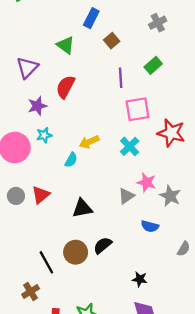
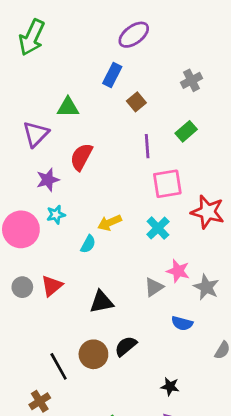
green triangle: (65, 45) -> (68, 107), moved, turned -36

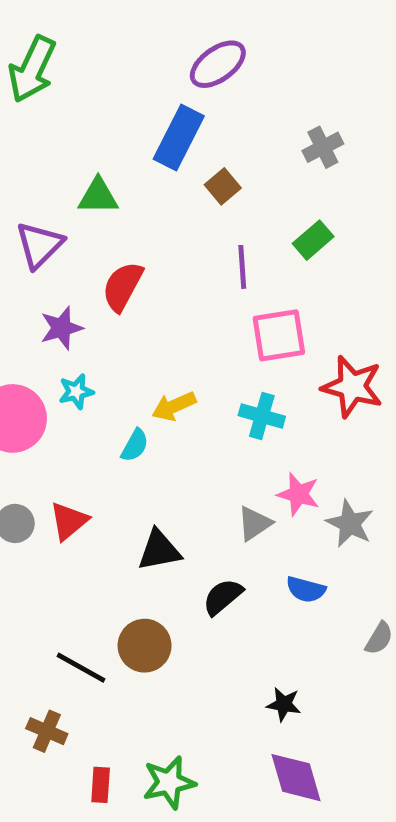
blue rectangle: (112, 75) -> (179, 137), size x1.4
cyan cross: (158, 228) -> (262, 416), turned -30
black semicircle: (126, 346) -> (223, 597), moved
black line: (59, 366) -> (81, 668), turned -32
brown cross: (40, 401) -> (47, 731), turned -35

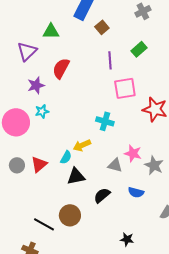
yellow arrow: (174, 406) -> (82, 145), moved
cyan cross: (262, 416) -> (105, 121), moved
cyan semicircle: (135, 445) -> (66, 157), moved
gray triangle: (254, 523) -> (115, 165), turned 49

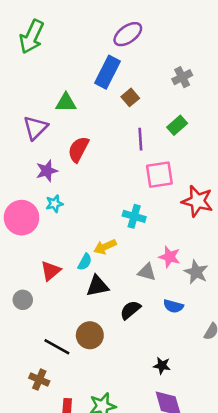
gray circle: (17, 165) -> (23, 300), moved

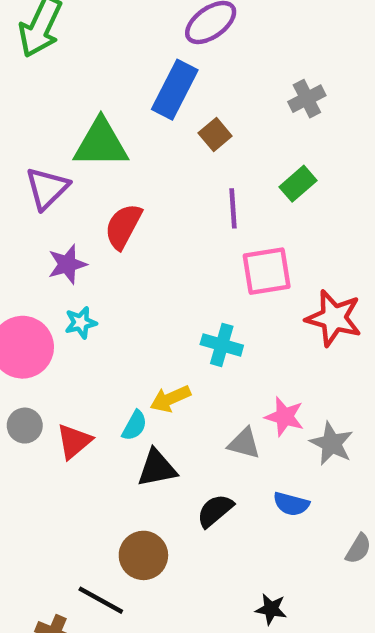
green triangle: (66, 102) -> (101, 143), size x1.5
gray circle: (23, 300) -> (25, 426), moved
black line: (57, 347) -> (101, 600), moved

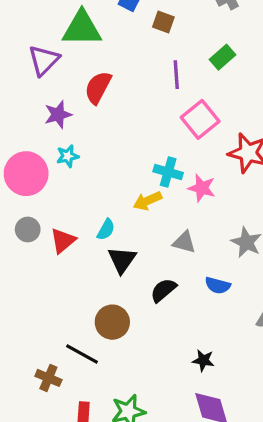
brown square: (215, 134) -> (163, 22), turned -30
pink square: (267, 271) -> (200, 119), turned -30
yellow arrow: (170, 399) -> (147, 201), moved
pink star: (284, 417) -> (202, 188), moved
black triangle: (157, 468) -> (122, 260), turned -44

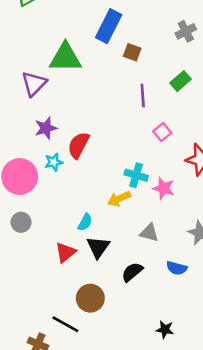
red semicircle: (98, 87) -> (79, 145), moved
pink square: (200, 119) -> (162, 132), size x0.6
red triangle: (63, 241) -> (65, 252), moved

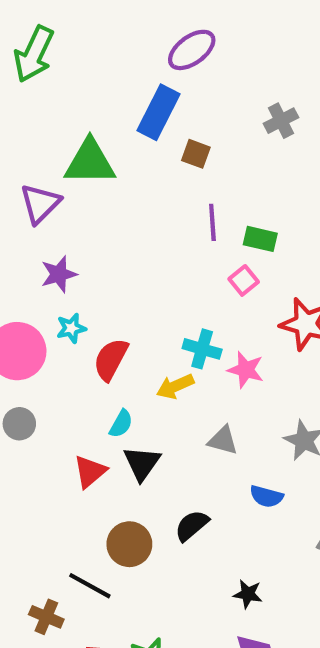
green rectangle: (181, 81) -> (260, 239), moved, turned 54
red semicircle: (79, 145) -> (111, 359), moved
black semicircle: (132, 272) -> (192, 526), moved

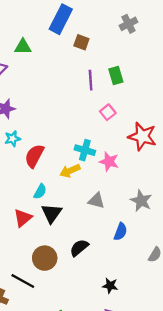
green triangle: (90, 162) -> (23, 47), size x0.6
green rectangle: (260, 239) -> (116, 75), moved, turned 60
blue semicircle: (266, 496) -> (120, 232), turned -84

